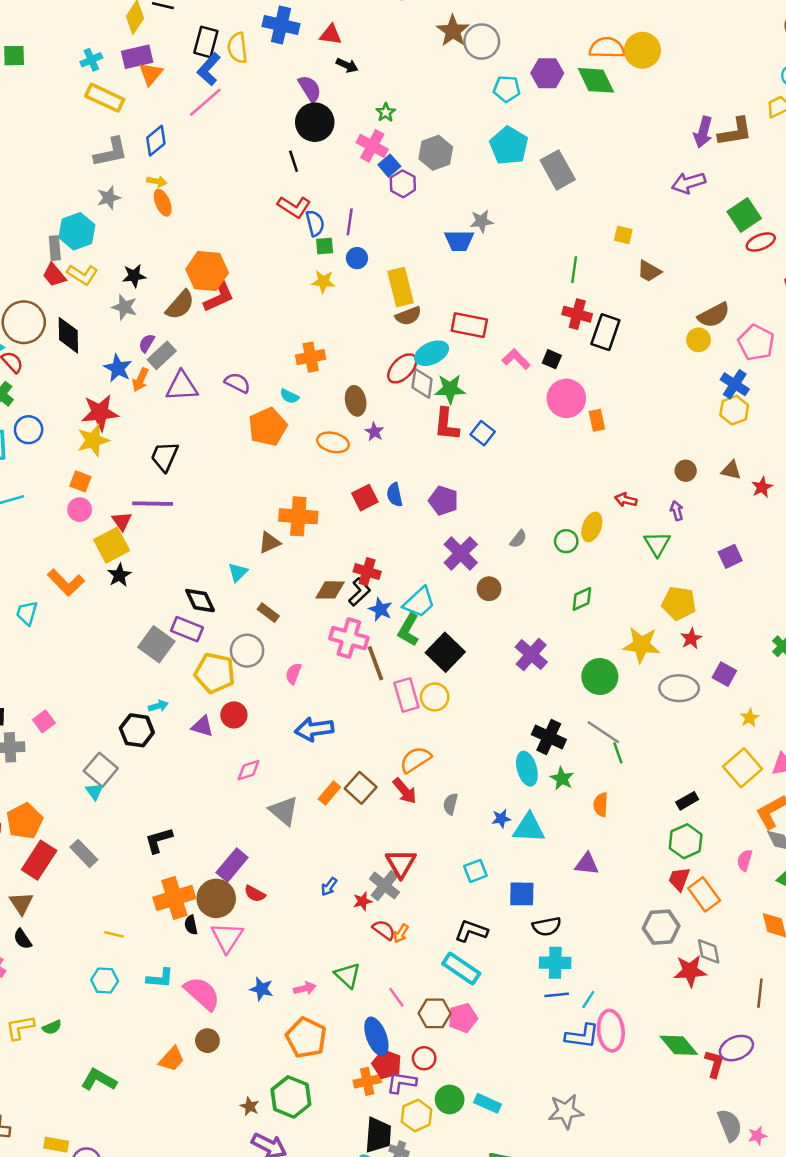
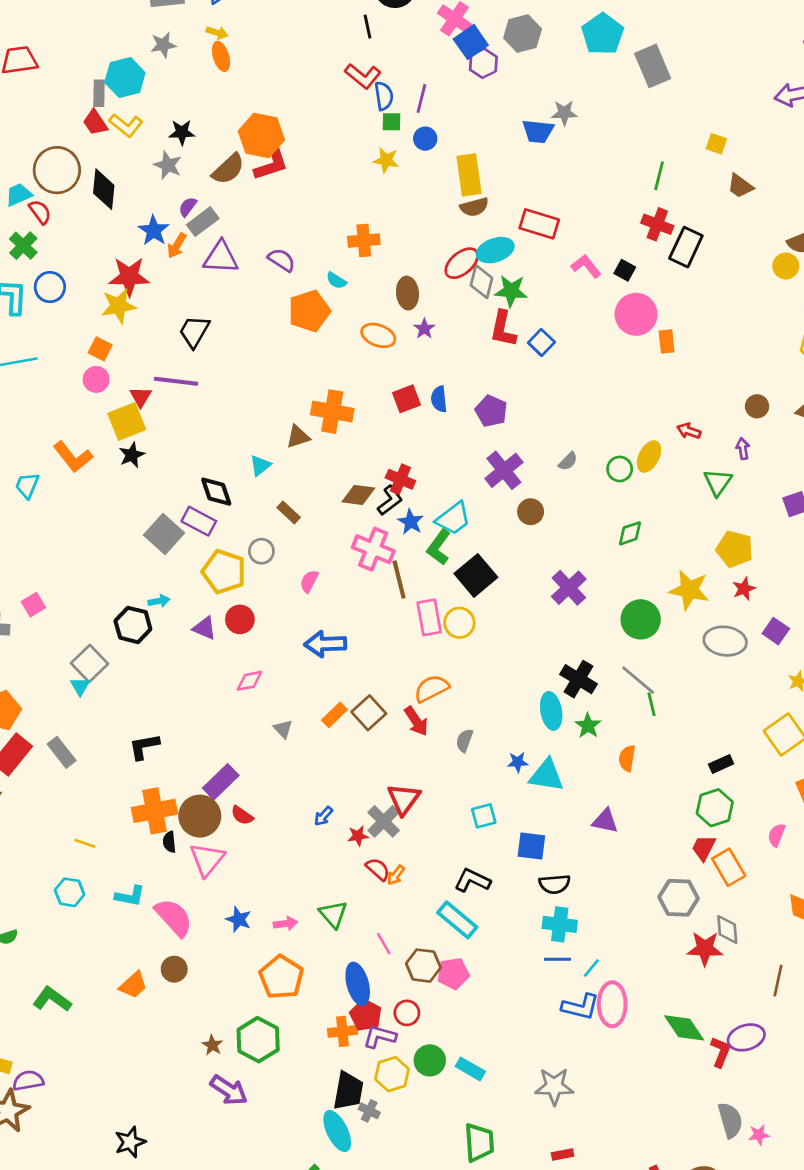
blue square: (389, 166) -> (471, 42), size x1.4
gray circle: (247, 651) -> (261, 551), size x0.7
gray triangle: (284, 811) -> (283, 729), size x0.6

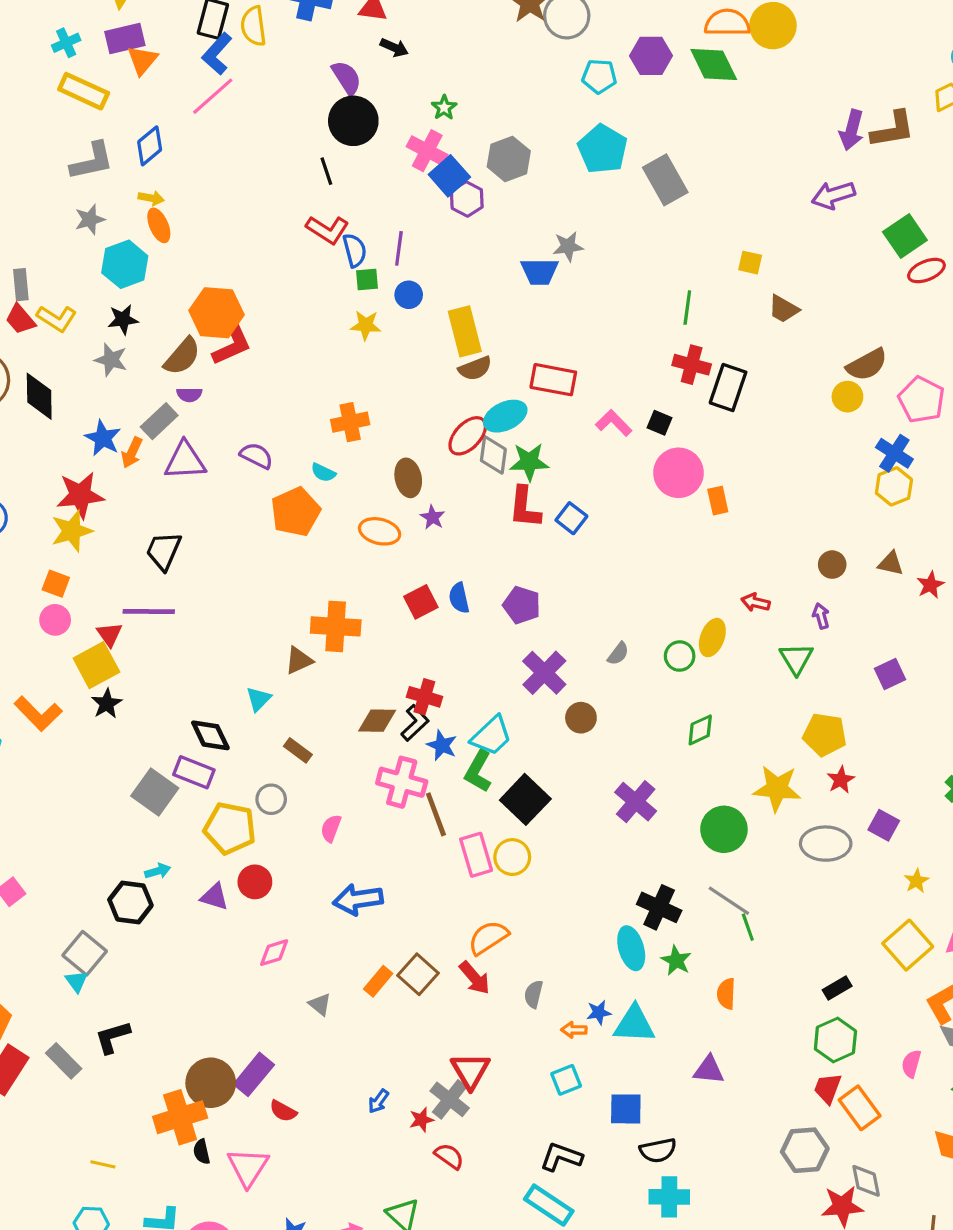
cyan hexagon: (125, 77) -> (125, 264), moved
purple semicircle: (188, 207) -> (189, 395), moved, turned -120
black L-shape: (144, 747) -> (113, 1037), moved
brown circle: (200, 816) -> (211, 1083), moved
orange arrow: (396, 875) -> (574, 1030), moved, turned 60

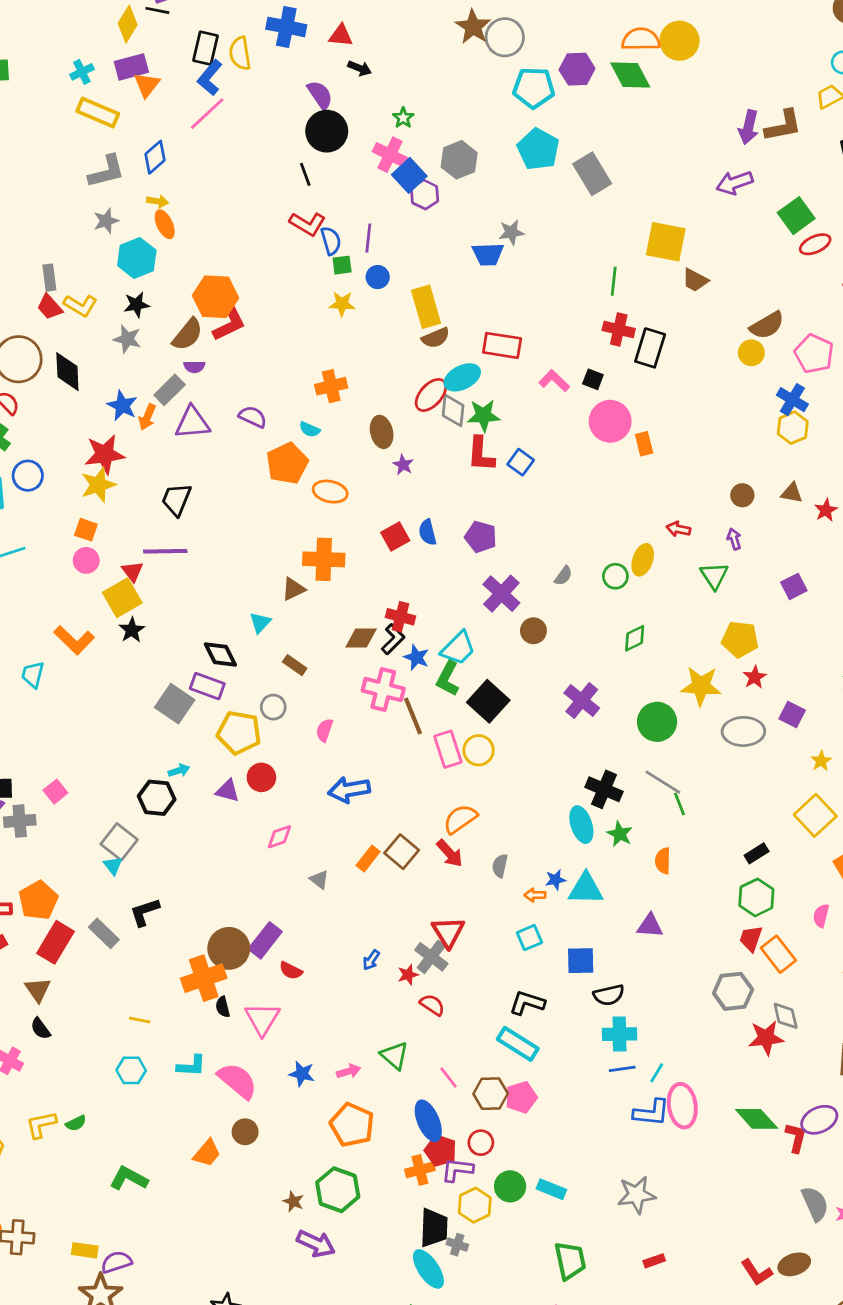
cyan pentagon: (599, 76) -> (534, 88), size x1.4
yellow square: (750, 263) -> (666, 242), size x2.0
orange ellipse: (380, 531) -> (330, 492), moved

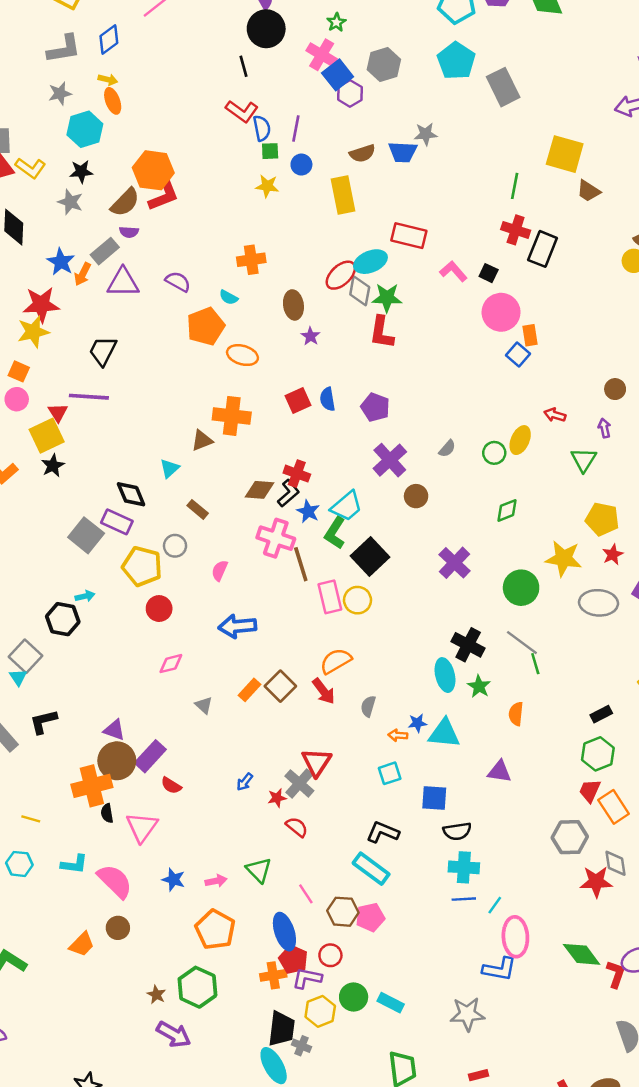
brown semicircle: (436, 338) -> (362, 153), moved
blue square: (521, 462) -> (518, 354), moved
purple triangle: (228, 791) -> (114, 730), moved
blue L-shape: (651, 1113) -> (499, 969), moved

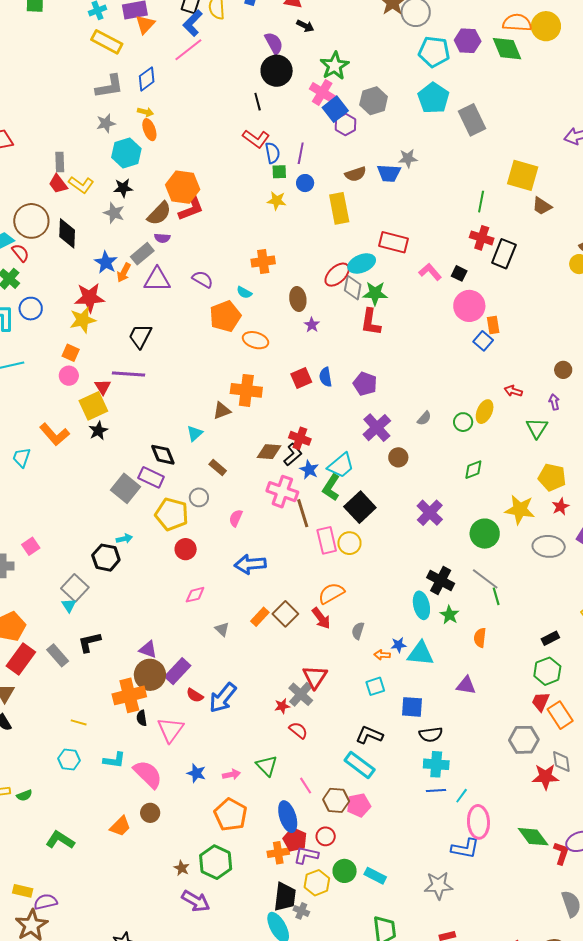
green star: (336, 22) -> (335, 66), size x1.8
blue arrow: (245, 782) -> (223, 698), moved, size x2.0

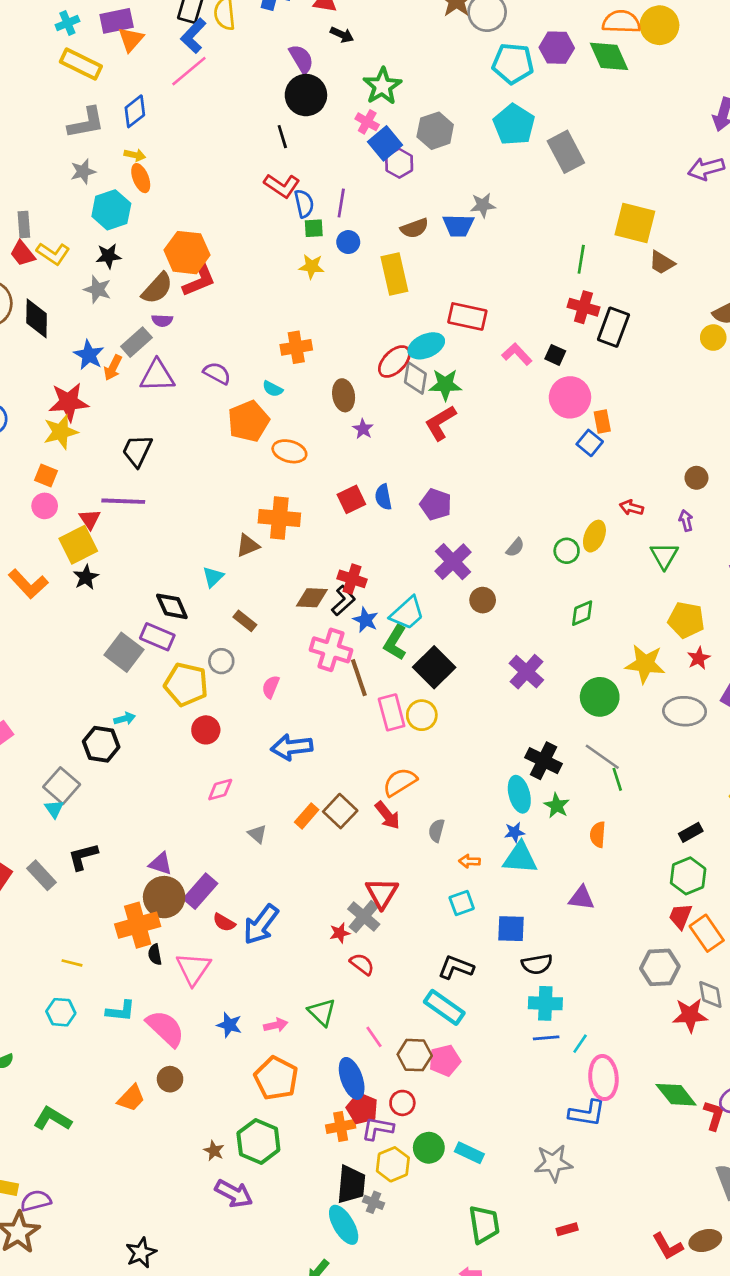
pink cross: (322, 92) -> (367, 122), size x0.7
red L-shape: (371, 322) -> (440, 423), turned 52
blue star: (398, 645) -> (514, 832), moved

